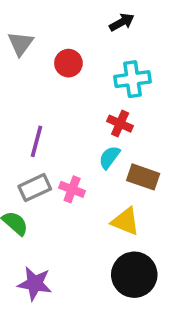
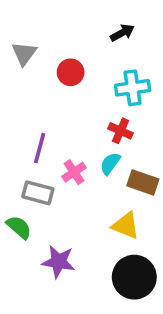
gray rectangle: (35, 188) -> (38, 193), turned 40
pink cross: (72, 189) -> (74, 172), moved, turned 35
purple star: (35, 284) -> (59, 262), moved

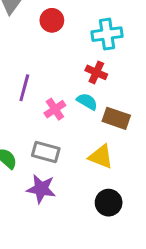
cyan semicircle: (110, 164) -> (87, 102), turned 85
gray rectangle: (38, 193) -> (46, 152), moved
black circle: (134, 277) -> (109, 203), size x0.7

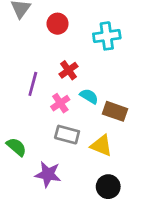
red cross: (96, 72) -> (68, 70), moved, turned 30
gray rectangle: (46, 152) -> (67, 135), moved

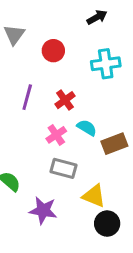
purple line: (33, 84) -> (27, 97), moved
brown rectangle: (115, 111) -> (114, 144), turned -40
yellow triangle: (101, 146) -> (94, 196), moved

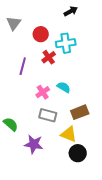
cyan cross: (106, 64) -> (66, 43), moved
red cross: (65, 100) -> (49, 57), moved
brown rectangle: (114, 144) -> (80, 112), moved

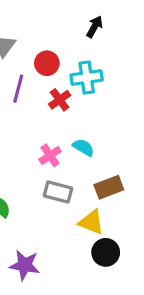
black arrow: (71, 11) -> (95, 27), turned -32
purple line: (23, 66) -> (18, 89), moved
purple star: (34, 144) -> (25, 265), moved

